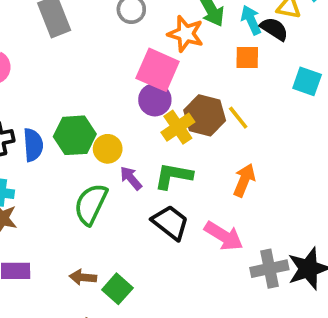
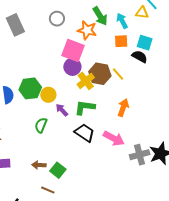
black semicircle: (274, 29) -> (140, 57), moved
cyan square: (307, 81) -> (145, 43), moved
green semicircle: (91, 204) -> (41, 125), size x0.7

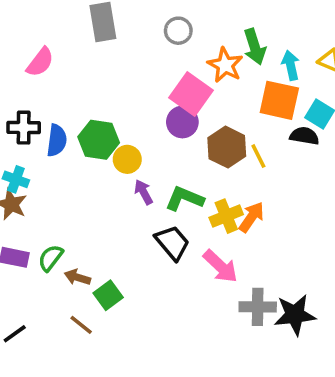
orange square: (121, 41) -> (279, 100), size x1.6
black semicircle: (140, 57) -> (304, 136), turned -35
yellow cross: (86, 81) -> (226, 216), moved
green semicircle: (41, 125) -> (51, 258), moved

